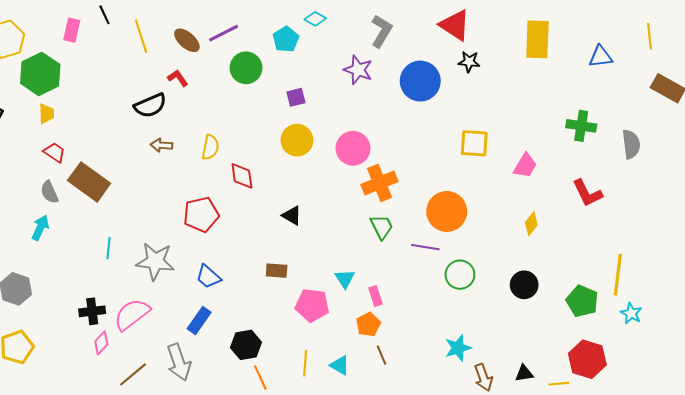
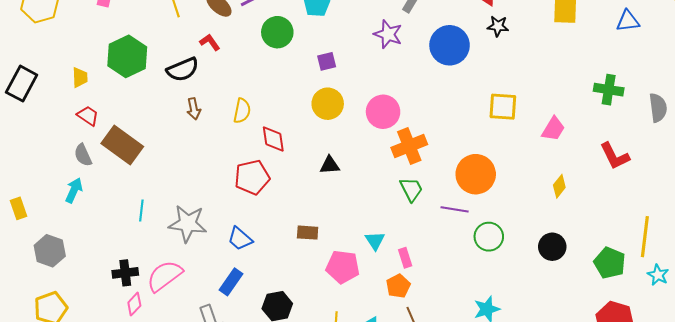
green hexagon: (40, 74) -> (127, 56), moved
brown arrow: (161, 145) -> (194, 109), turned -105
red pentagon: (201, 215) -> (252, 177), moved
black triangle: (292, 216) -> (330, 165), moved, turned -35

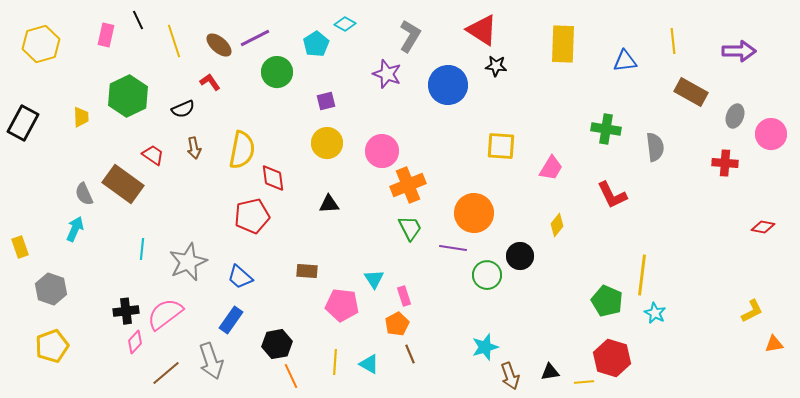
black semicircle: (183, 69) -> (183, 109), size x0.7
yellow semicircle: (242, 111) -> (242, 150), size x1.5
red trapezoid: (88, 116) -> (153, 155), moved
gray star: (188, 224) -> (188, 262), turned -30
black circle: (552, 247) -> (520, 256), moved

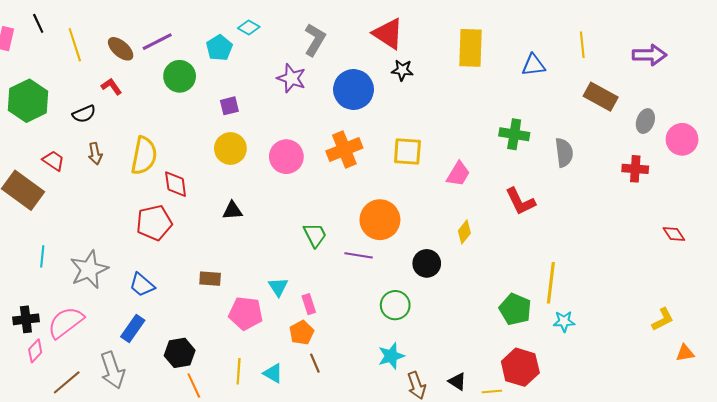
orange cross: (408, 185) -> (344, 150), moved
red diamond: (763, 227) -> (674, 234), turned 45
green circle: (487, 275) -> (395, 305), moved
cyan star: (655, 313) -> (564, 321), turned -30
black triangle: (550, 372) -> (457, 381), turned 42

